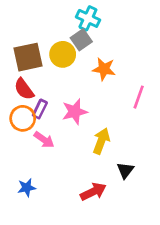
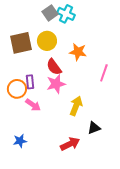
gray square: (81, 40) -> (50, 13), moved
red semicircle: (24, 89) -> (54, 67), moved
purple rectangle: (40, 109) -> (30, 82), turned -32
black triangle: (125, 170) -> (94, 128), turned 32

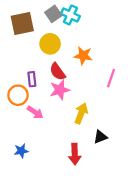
brown square: (21, 43) -> (22, 24), moved
purple rectangle: (30, 82) -> (32, 79), moved
red arrow: (70, 144) -> (75, 154), turned 114

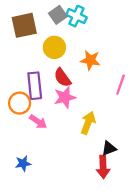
purple rectangle: (32, 79) -> (35, 86), size x1.6
red arrow: (75, 154) -> (103, 167), moved

